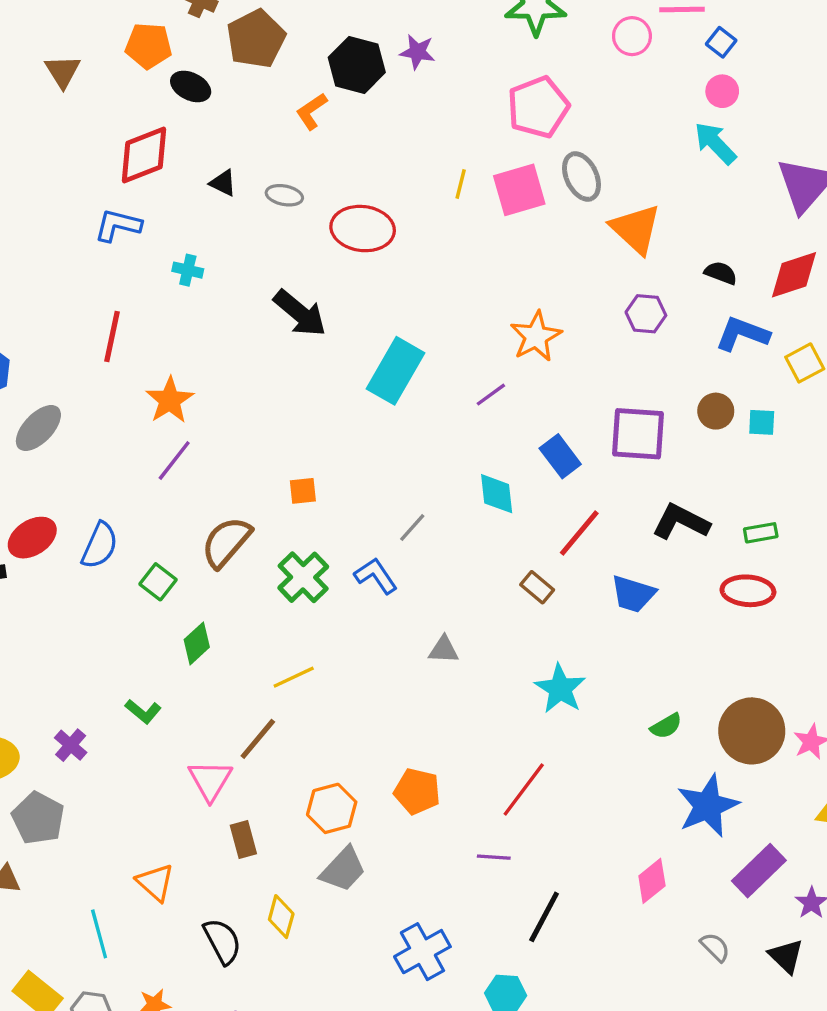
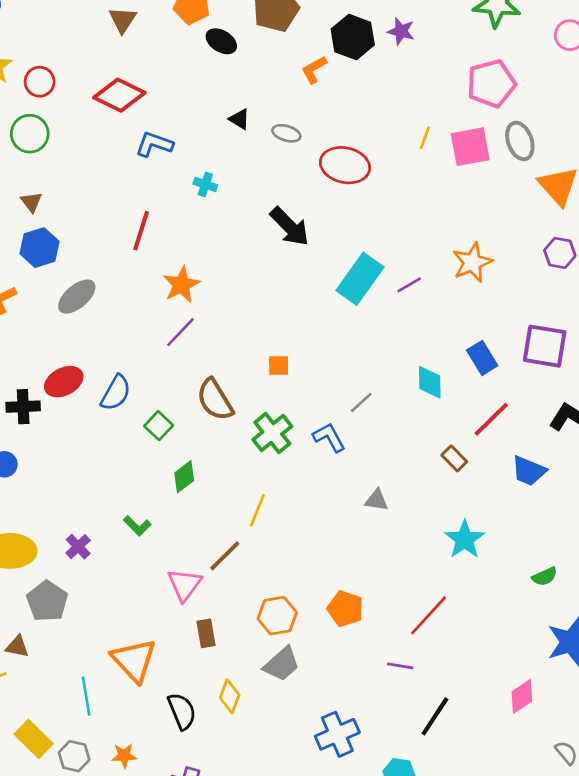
red diamond: (144, 155) -> (119, 95), moved, turned 42
purple line: (491, 395) -> (409, 285), moved
brown semicircle: (226, 542) -> (215, 400), turned -78
yellow line: (294, 677) -> (257, 510), turned -48
orange triangle: (155, 882) -> (134, 660), size x1.5

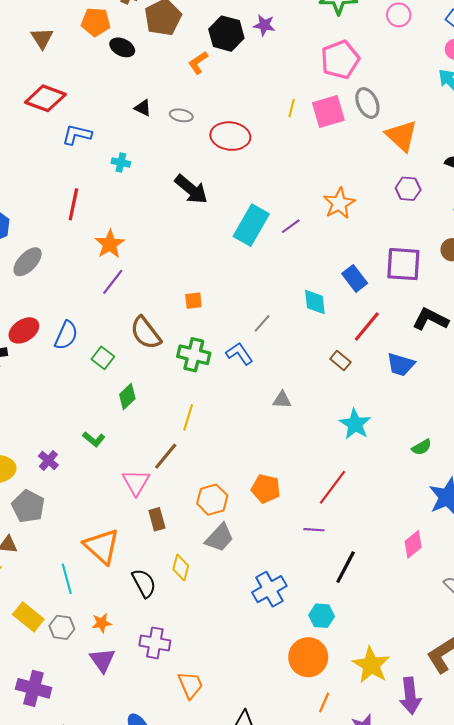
green cross: (272, 433) -> (194, 355), turned -32

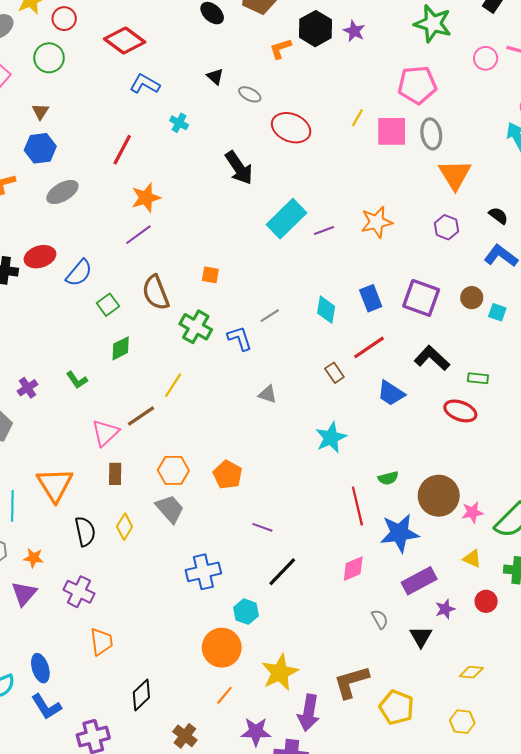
red line: (333, 487) -> (357, 506), moved, turned -66
gray trapezoid: (220, 538) -> (170, 509), turned -100

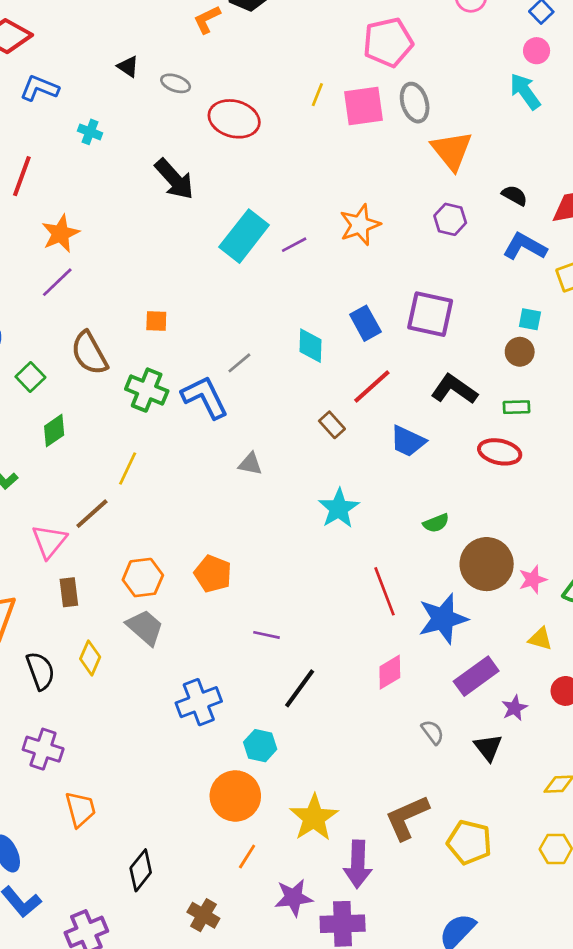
brown circle: (472, 298) -> (520, 352), moved
blue L-shape: (240, 338) -> (205, 397), size x1.4
green semicircle: (388, 478) -> (436, 523), moved

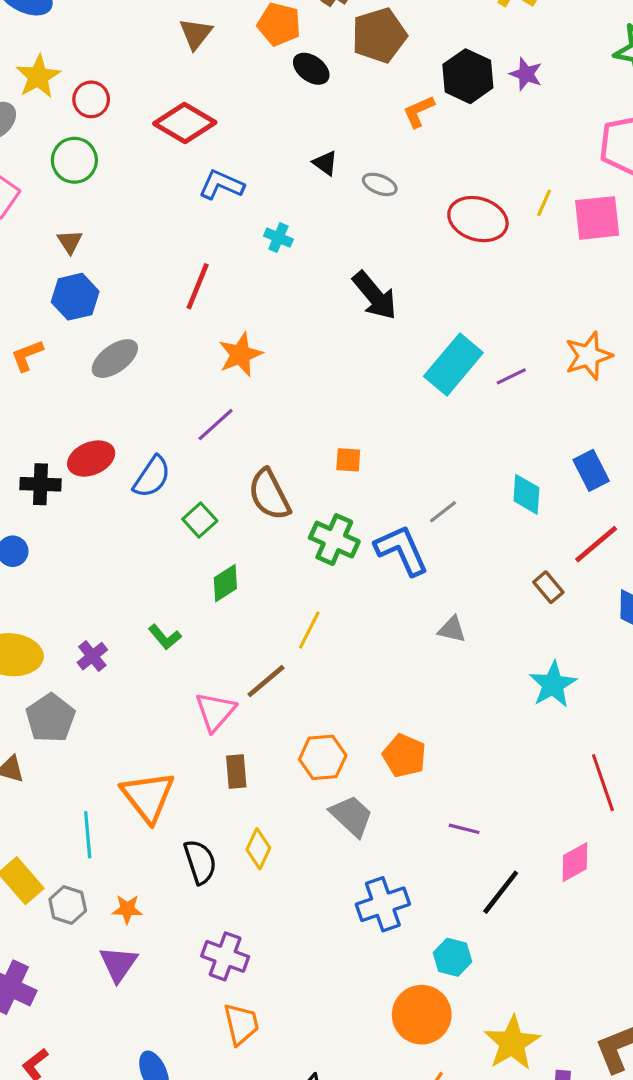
red ellipse: (234, 119) -> (478, 219), moved
purple line: (57, 282) -> (216, 425), moved
gray trapezoid: (145, 627) -> (351, 816), moved
pink diamond: (390, 672) -> (575, 862), moved
purple cross: (43, 749) -> (225, 956), moved

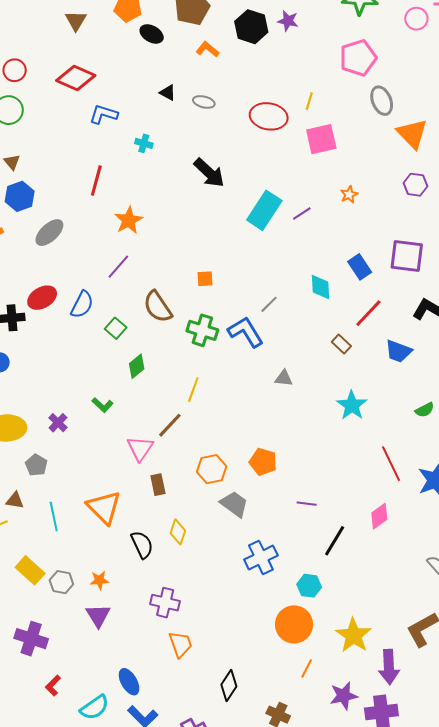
orange L-shape: (419, 111) -> (207, 49), moved, turned 70
pink square: (597, 218) -> (321, 139), moved
orange star: (588, 356) -> (349, 195), size x0.6
gray pentagon: (51, 718) -> (36, 465), size x0.7
cyan line: (88, 835) -> (54, 517), moved

